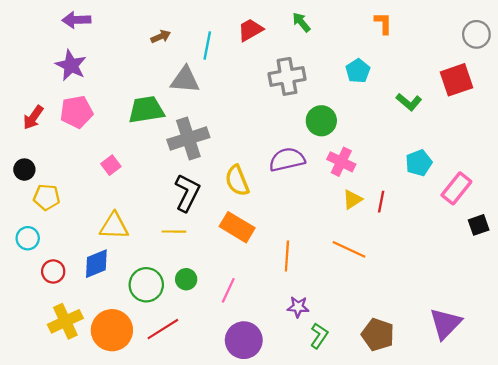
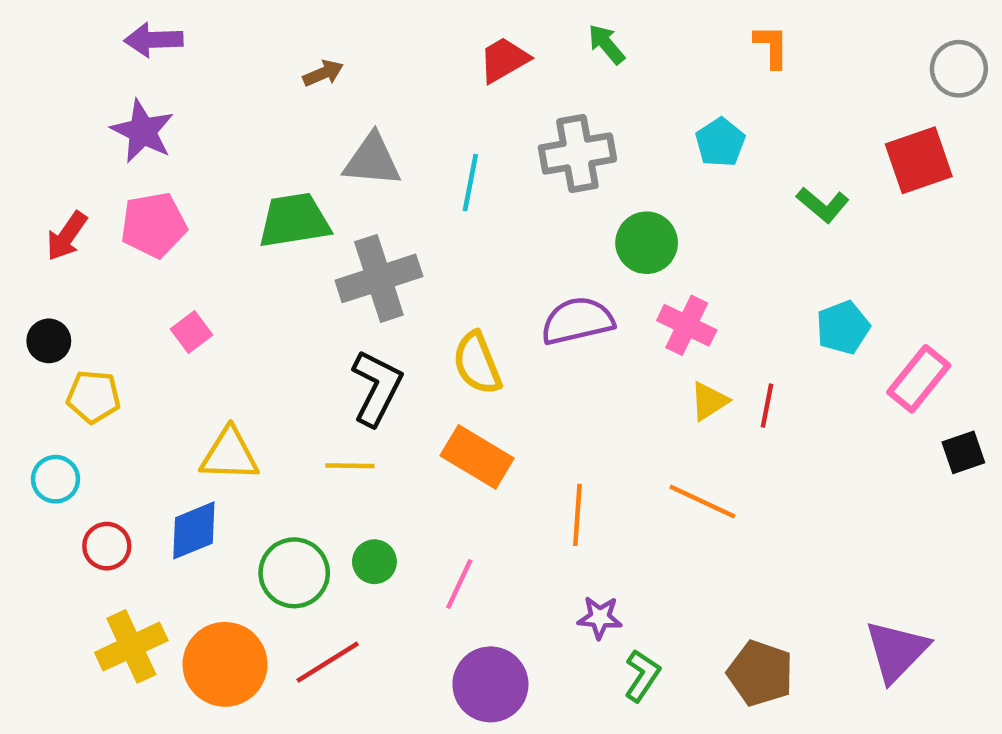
cyan line: (207, 45) -> (470, 183), moved
pink square: (111, 165) -> (192, 332), moved

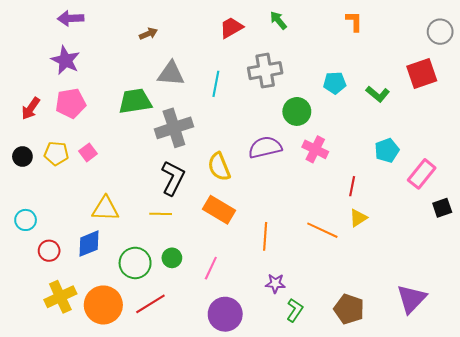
cyan pentagon: (720, 142) -> (335, 83), moved, turned 30
yellow pentagon: (93, 397) -> (56, 153), moved
yellow triangle: (709, 401) -> (358, 218), moved

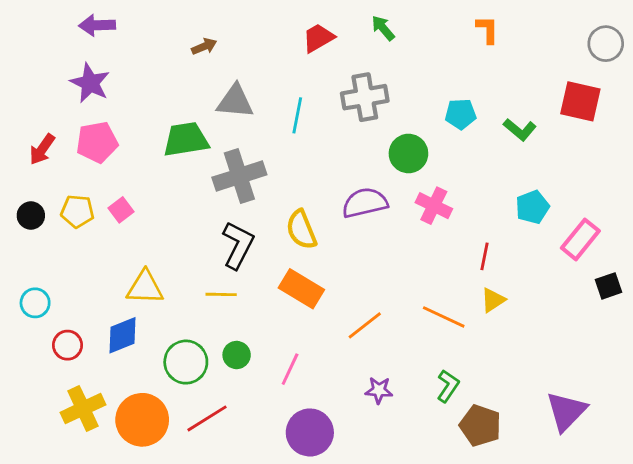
red square: (422, 74) -> (580, 101), turned 32
orange line: (265, 236) -> (365, 325), turned 48
green L-shape: (295, 310) -> (448, 386), moved

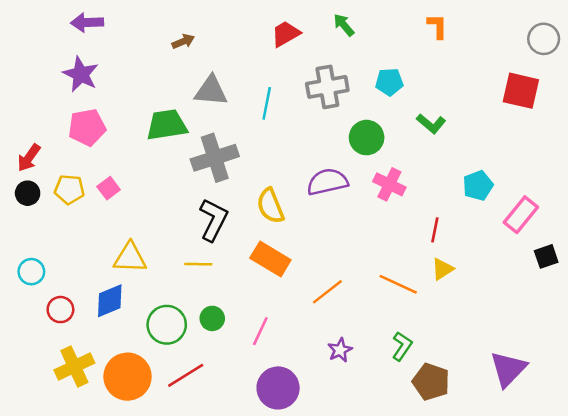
cyan pentagon: (461, 114) -> (389, 82), moved
green L-shape: (520, 130) -> (431, 124), moved
red arrow: (42, 149) -> (29, 158), moved
purple star: (379, 390) -> (340, 350), turned -30

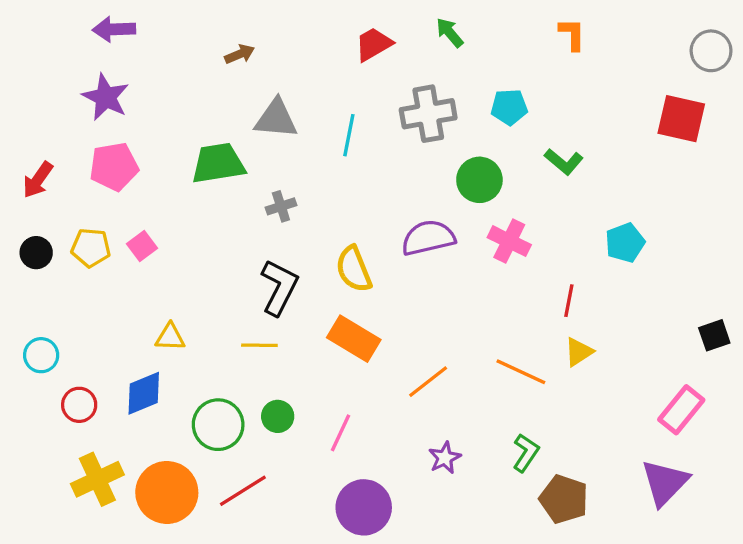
red arrow: (29, 158) -> (38, 180), moved
gray cross: (215, 158) -> (281, 206), size x0.5
pink rectangle: (521, 215) -> (681, 410), moved
yellow triangle: (130, 258) -> (170, 337), size x0.7

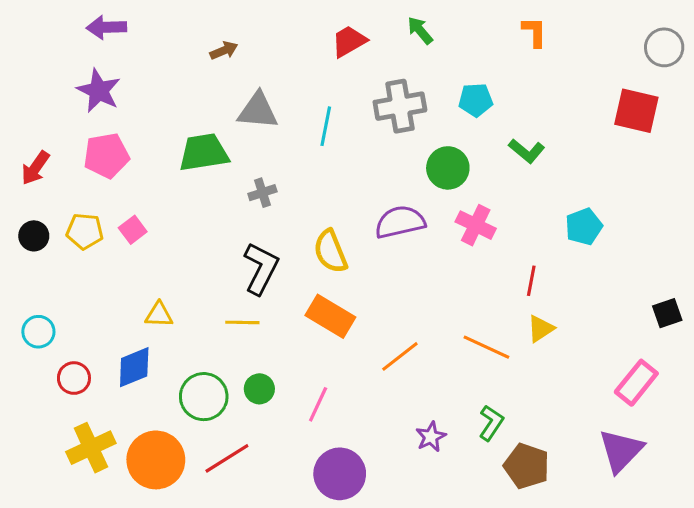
purple star: (445, 458) -> (431, 437), moved

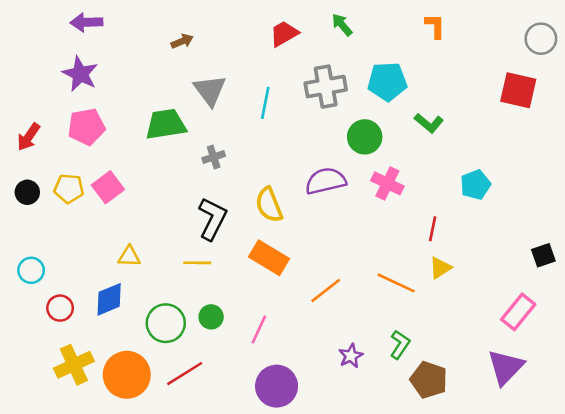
cyan pentagon: (476, 100) -> (387, 81), size x1.4
gray triangle: (258, 111) -> (210, 90), turned 48
pink square: (133, 230) -> (108, 187), size x1.4

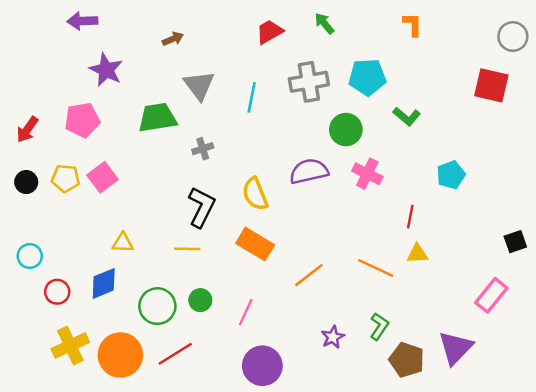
purple star: (80, 74) -> (106, 70), moved
yellow triangle: (440, 268) -> (417, 254), turned 30
purple triangle: (506, 367) -> (456, 348), moved

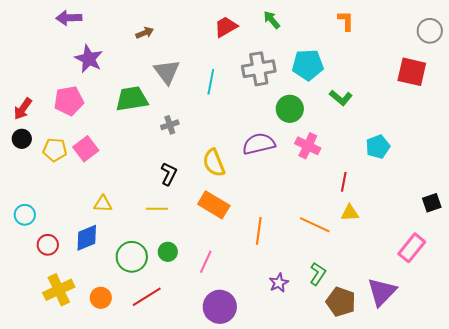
black circle: (26, 182) -> (22, 139), moved
black L-shape: (202, 207) -> (169, 174), size x0.7
orange line: (309, 275) -> (259, 231), turned -44
orange circle: (120, 355) -> (101, 298), size x0.6

